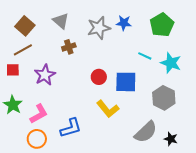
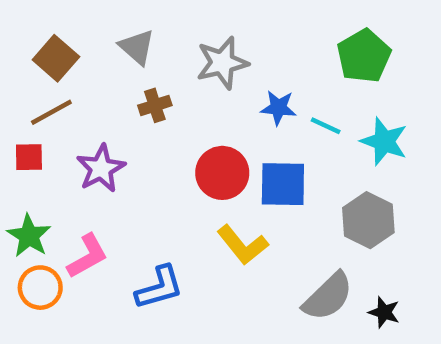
blue star: (124, 23) -> (278, 108), moved
red circle: (99, 77) -> (222, 173), size x1.5
orange circle: (37, 139) -> (40, 288), moved

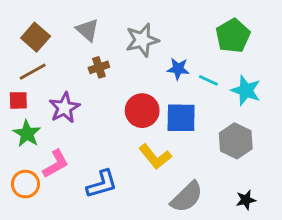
green star: (29, 236) -> (27, 134), moved
gray semicircle: (328, 297) -> (187, 197), moved
black star: (384, 312) -> (246, 200), turned -30

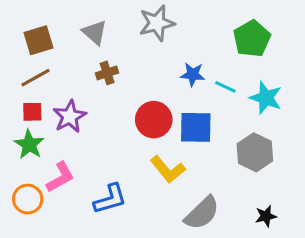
brown square: (36, 37) -> (39, 40), turned 32
gray star: (142, 40) -> (157, 23), moved
red square: (18, 100) -> (32, 112), moved

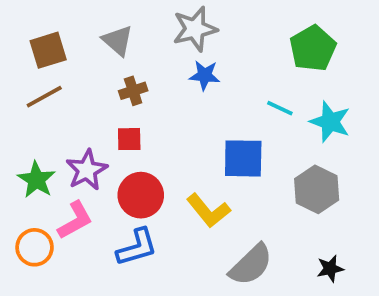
blue star: (193, 74) -> (205, 75), moved
red square: (32, 112) -> (129, 139), moved
purple star: (70, 117) -> (87, 170), moved
red circle: (154, 120) -> (141, 195), moved

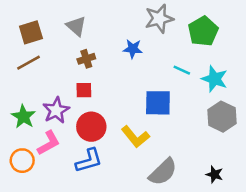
gray star: (195, 29) -> (159, 19), moved
gray hexagon: (317, 189) -> (222, 117), moved
black star: (330, 269) -> (214, 174), turned 30

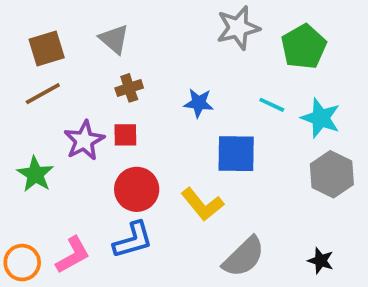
blue star: (133, 49) -> (199, 103), moved
purple star: (56, 110) -> (84, 140), moved
pink L-shape: (49, 143) -> (73, 255), moved
orange circle: (22, 161) -> (22, 263), moved

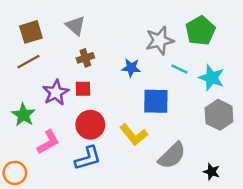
gray star: (238, 28) -> (160, 41), moved
pink L-shape: (73, 255) -> (48, 142), moved
gray semicircle: (244, 257) -> (172, 156), moved

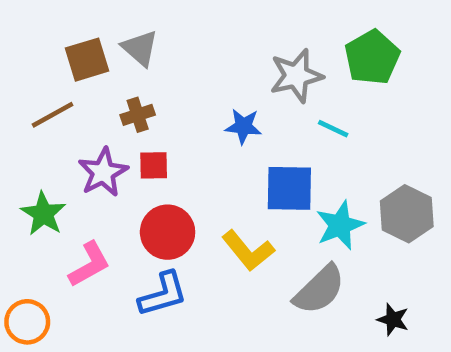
brown square: (31, 32) -> (87, 60), moved
brown cross: (85, 58) -> (138, 115), moved
cyan star: (212, 78) -> (340, 225), moved, turned 30

